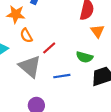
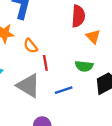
orange semicircle: (26, 36) -> (31, 46), moved
red line: (49, 48) -> (45, 63), turned -48

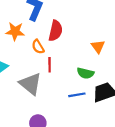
red semicircle: (78, 16) -> (56, 31), moved
blue line: (64, 90) -> (77, 95), moved

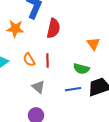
orange semicircle: (38, 47) -> (29, 60), moved
gray triangle: (30, 84) -> (38, 87), moved, size x0.6

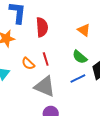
green semicircle: (81, 69) -> (80, 57), turned 42
gray triangle: (38, 87) -> (45, 86), size x1.6

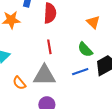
orange semicircle: (28, 64) -> (19, 83), moved
gray triangle: (45, 86) -> (44, 75), turned -30

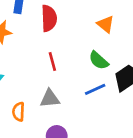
gray triangle: (44, 75) -> (50, 99), size x0.7
orange semicircle: (19, 83) -> (18, 112), turned 48

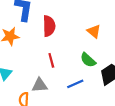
blue line: (95, 89) -> (75, 84), moved
gray triangle: (50, 99) -> (40, 85), moved

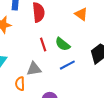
green semicircle: (88, 60) -> (63, 44), moved

